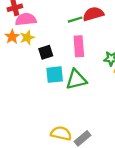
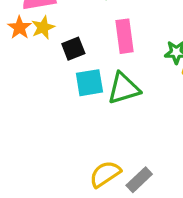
yellow semicircle: (61, 133) -> (105, 174), turned -42

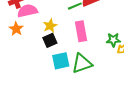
yellow star: (43, 27) -> (50, 26), moved

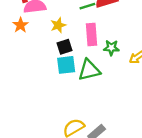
black square: (50, 40) -> (64, 47), moved
green star: (113, 40) -> (111, 48), moved

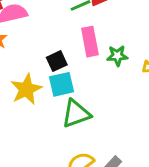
yellow star: (58, 25) -> (26, 89), moved, size x1.5
green triangle: (89, 70) -> (76, 114), moved

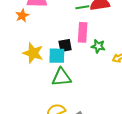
black square: (57, 61) -> (65, 46), moved
yellow star: (26, 89) -> (33, 53), turned 30

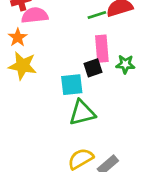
black square: (65, 46) -> (93, 68), moved
yellow star: (33, 53) -> (23, 66), moved

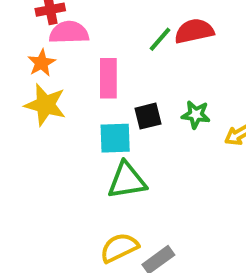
green line: (97, 15) -> (160, 39), turned -36
pink rectangle: (102, 49) -> (108, 78), moved

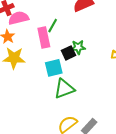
green line: (160, 39) -> (53, 26), moved
green star: (196, 115) -> (78, 47), moved

